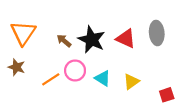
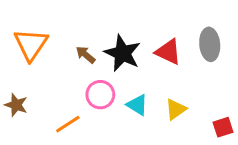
brown star: (17, 67) -> (16, 105), moved
orange line: (51, 79) -> (68, 124), moved

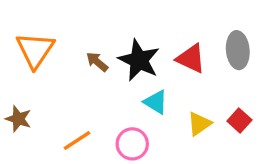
pink circle: (100, 95) -> (132, 144), moved
cyan triangle: (137, 105) -> (156, 102), moved
red square: (223, 127) -> (239, 120), moved, turned -30

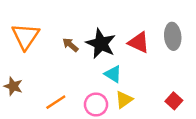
red square: (239, 120) -> (174, 101), moved
yellow triangle: (199, 124) -> (124, 100), moved

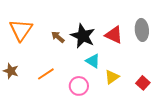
yellow triangle: (124, 100) -> (112, 77), moved
orange line: (56, 102) -> (46, 74), moved

